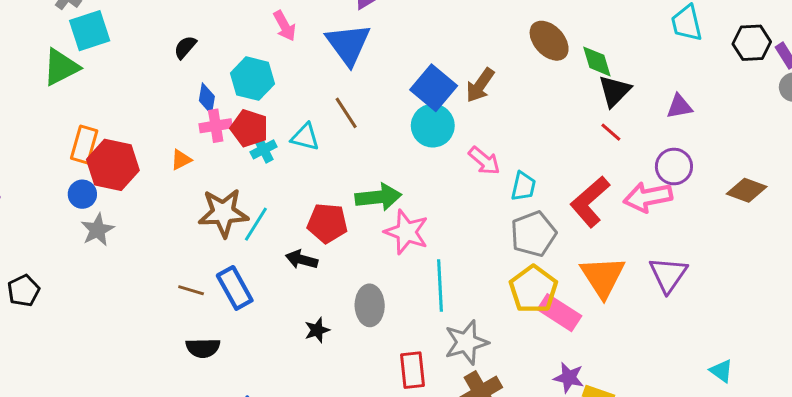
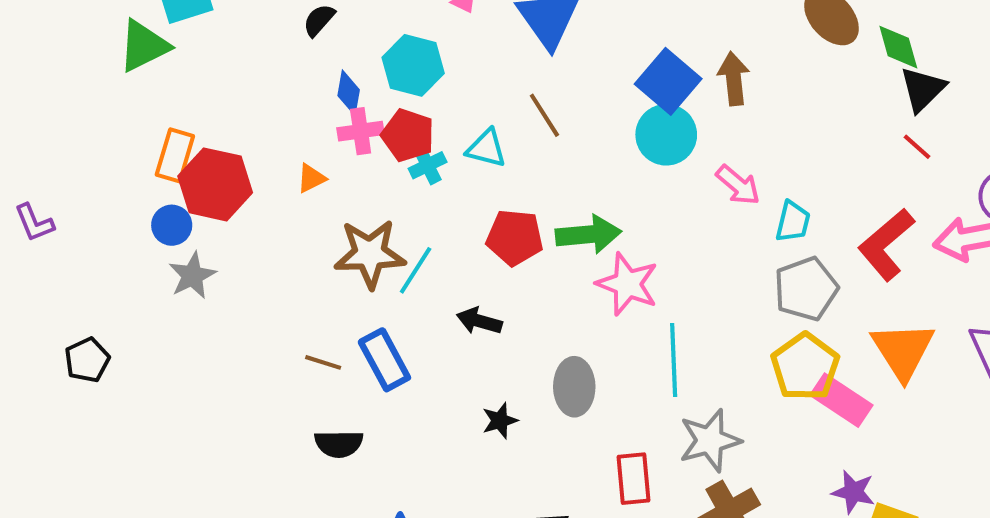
brown arrow: (480, 85) -> (734, 79), turned 138
red pentagon: (327, 223) -> (515, 237), moved

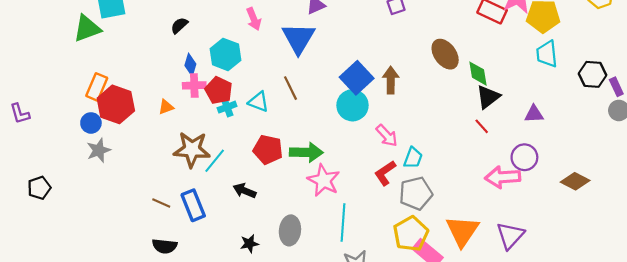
red L-shape: (886, 244) -> (385, 173), moved, size x0.7

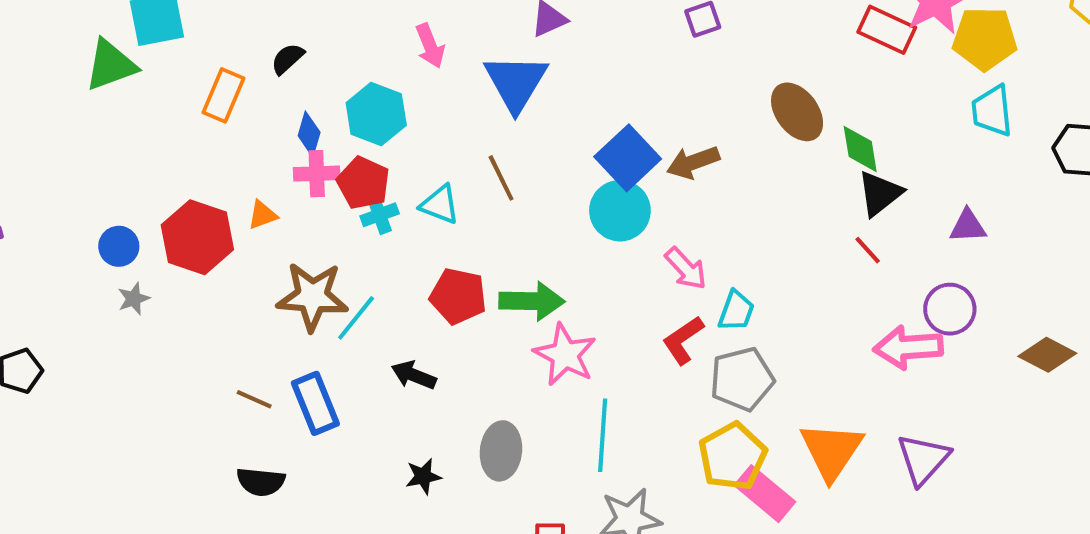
brown arrow: (391, 80) -> (693, 162), turned -110
orange rectangle: (97, 87) -> (223, 95), moved
red hexagon: (116, 104) -> (197, 237), moved
gray star: (99, 150) -> (134, 299), size x0.7

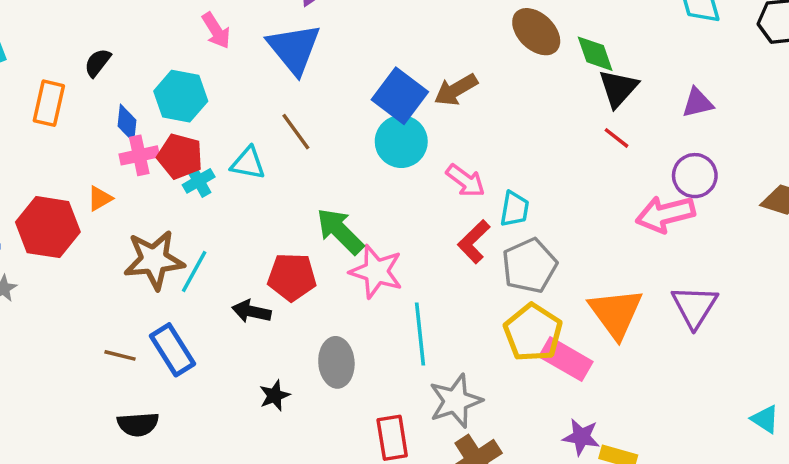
red pentagon: (458, 296) -> (292, 277), moved
green arrow: (532, 301) -> (340, 231), turned -126

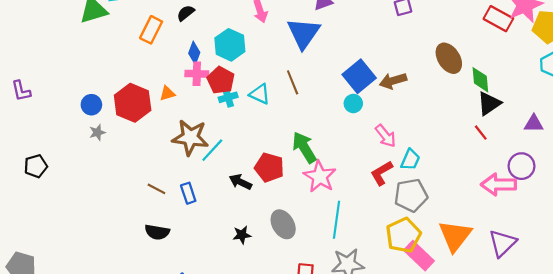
cyan circle: (401, 142) -> (353, 103), size x0.6
blue rectangle: (172, 350) -> (188, 193), size x0.7
gray ellipse: (336, 362) -> (283, 224), turned -40

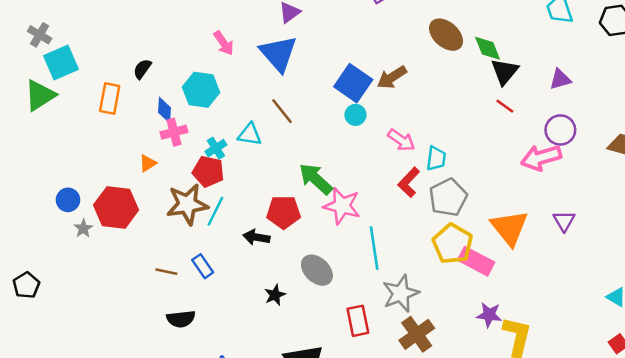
red pentagon: (221, 80) -> (208, 171), moved
red hexagon: (133, 103) -> (116, 208), moved
purple triangle: (502, 243) -> (564, 221), size x0.7

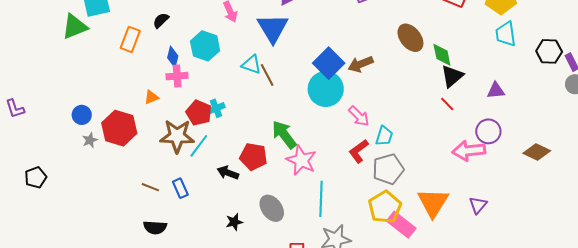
cyan circle: (355, 115) -> (326, 89), size x2.0
cyan triangle: (250, 134) -> (251, 64), moved
cyan cross: (216, 148) -> (216, 108), moved

